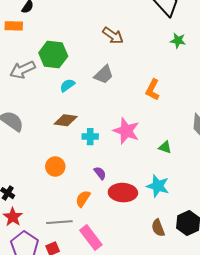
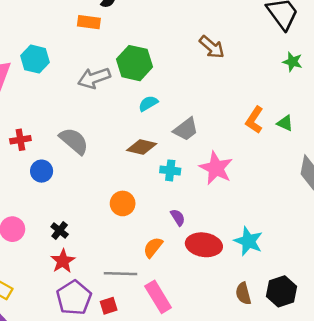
gray trapezoid: (104, 75) -> (186, 129), moved
green triangle: (165, 147) -> (285, 123), moved

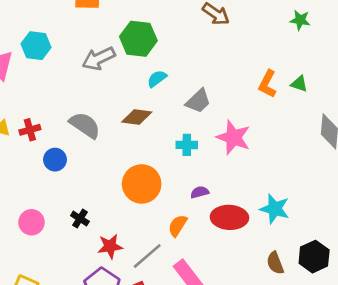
brown diamond: (142, 147) -> (137, 117), moved
orange circle: (123, 203) -> (142, 184), size x1.5
purple semicircle: (178, 217) -> (200, 192), turned -66
red star: (63, 261) -> (110, 246), moved, turned 30
gray line: (121, 274) -> (147, 256), turned -36

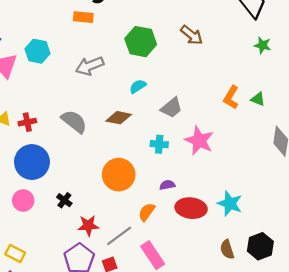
green hexagon: (138, 39) -> (141, 42), moved
blue circle: (55, 160) -> (32, 162), moved, size x1.8

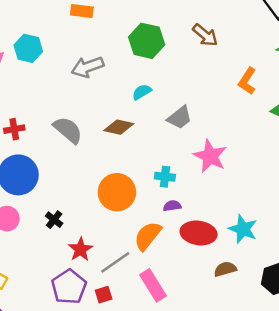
orange L-shape: (231, 97) -> (247, 81), moved
cyan cross: (159, 144) -> (165, 177), moved
orange semicircle: (147, 212) -> (148, 236), size x1.4
red star: (88, 226) -> (80, 249), turned -30
brown semicircle: (227, 249) -> (225, 269), moved, turned 90

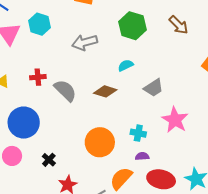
red cross: (14, 129) -> (38, 77), moved

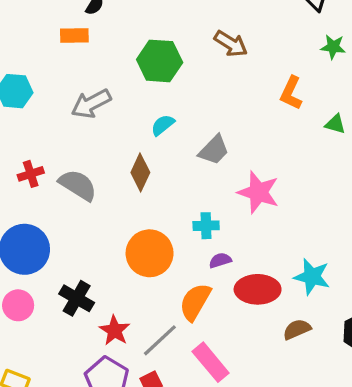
brown diamond: (105, 91) -> (140, 173), turned -70
black cross: (49, 160) -> (77, 298), size x1.5

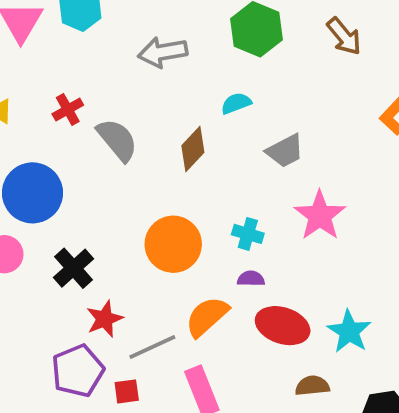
red cross: (31, 174) -> (68, 110), turned -30

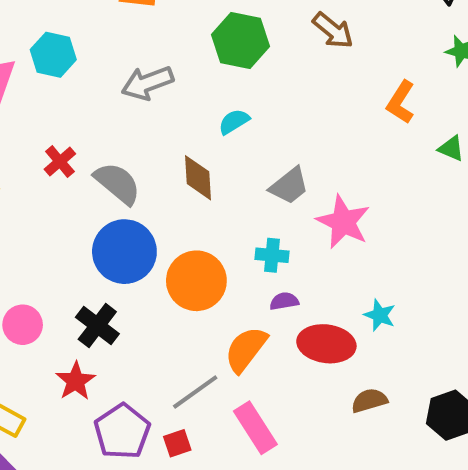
brown diamond: (193, 149) -> (198, 178), turned -36
gray trapezoid: (285, 151) -> (289, 186), moved
blue circle: (32, 193) -> (124, 252), moved
red star: (105, 319) -> (76, 381), moved
cyan star: (349, 331) -> (380, 315), moved, size x0.7

